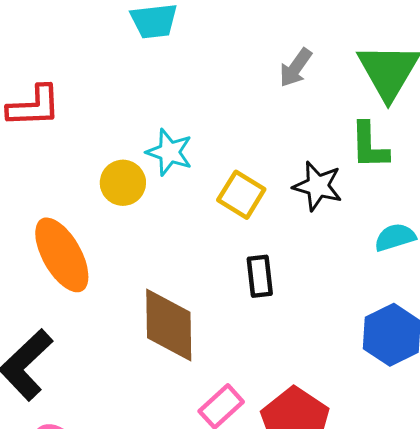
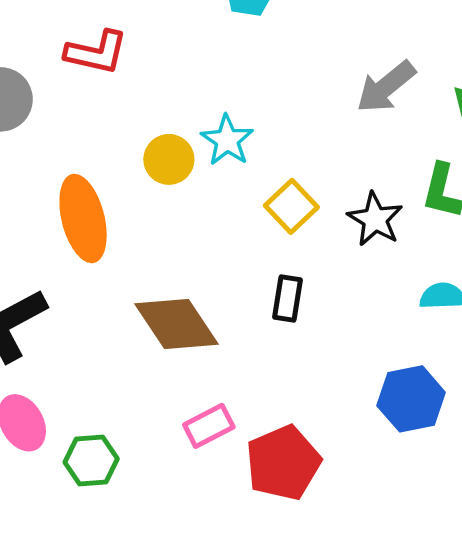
gray arrow: (296, 68) -> (386, 87), size x1.4
brown diamond: (169, 325) -> (177, 324), turned -48

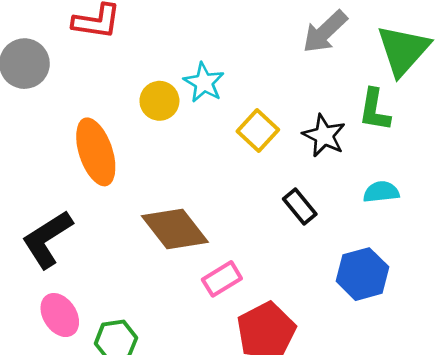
black rectangle: (288, 298) -> (300, 207), moved, turned -44
pink rectangle: (209, 426) -> (222, 279), moved

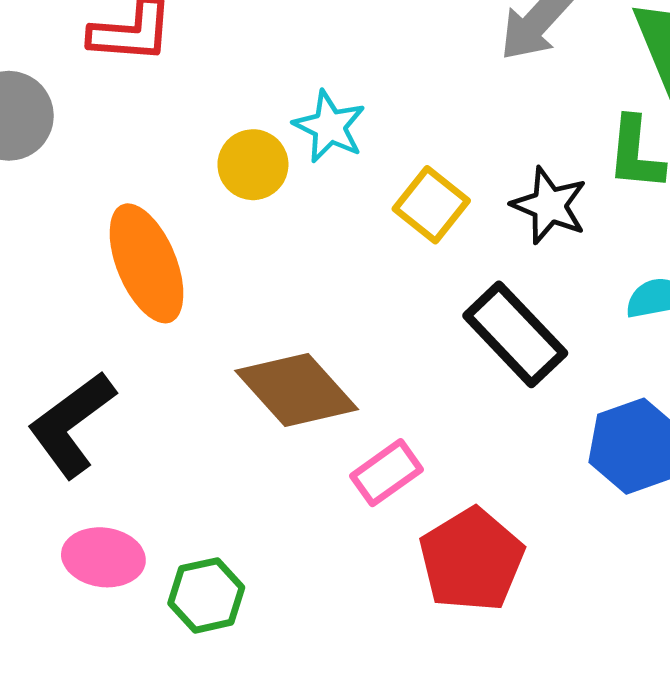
black rectangle: (300, 207) -> (515, 334), size x1.6
pink ellipse: (60, 315) -> (103, 557), turned -45

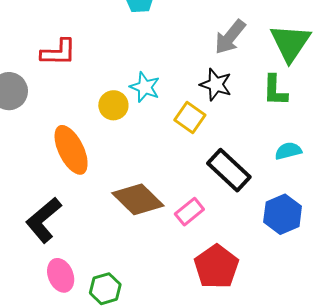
black star: (549, 205) -> (216, 85), moved
pink rectangle: (387, 473) -> (189, 212), moved
pink ellipse: (103, 557) -> (61, 275), turned 64

